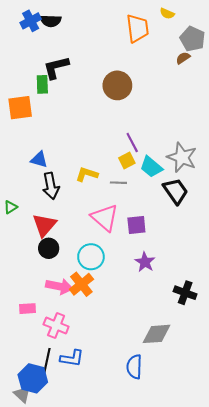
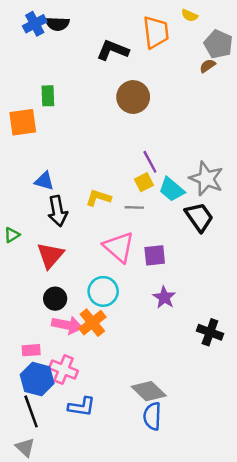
black L-shape: (56, 67) -> (113, 50), moved, turned 36
black circle: (49, 248) -> (55, 299), moved
gray diamond: (157, 334) -> (149, 391), moved, turned 48
black line: (47, 363) -> (31, 411), moved, turned -32
blue hexagon: (33, 378) -> (37, 379), moved

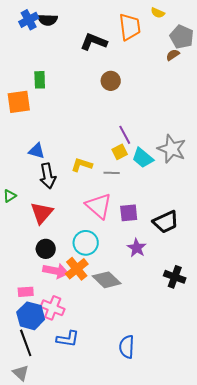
brown circle: (133, 97) -> (111, 81), size x0.7
black trapezoid: (199, 217) -> (166, 222), moved, turned 100
gray diamond: (149, 391) -> (107, 280), moved

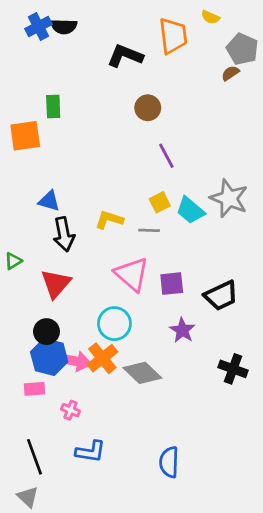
purple line: (125, 135) -> (166, 156), moved
black circle: (46, 249) -> (46, 332), moved
pink cross: (53, 308) -> (70, 410), size x0.6
blue hexagon: (31, 316) -> (49, 357), moved

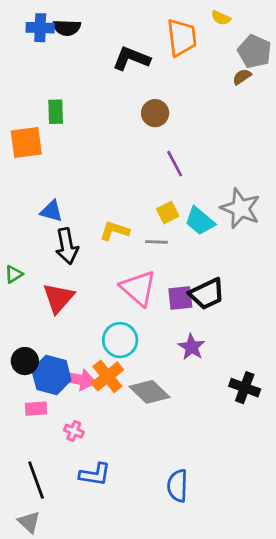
blue cross: (38, 26) -> (40, 28), turned 30
black trapezoid: (221, 296) -> (207, 294), moved
black circle: (46, 332) -> (25, 361), moved

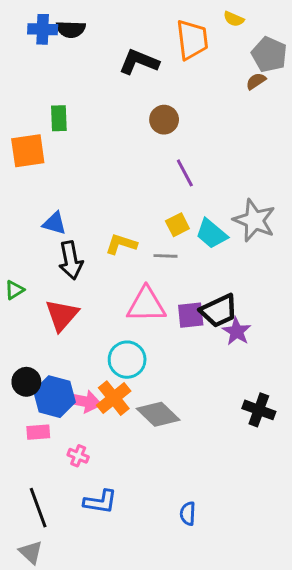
pink triangle: (138, 288) -> (146, 305), turned -42
purple star: (191, 347) -> (237, 331), moved
blue semicircle: (177, 486) -> (188, 514), size x0.7

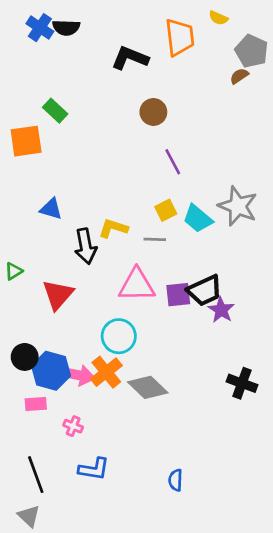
blue cross: (43, 29) -> (40, 28), turned 32
green rectangle: (59, 118) -> (55, 111), turned -45
black arrow: (71, 260) -> (86, 246), moved

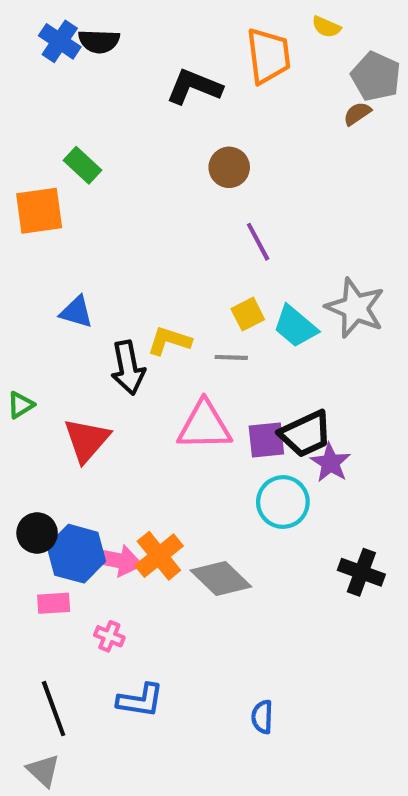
cyan circle: (119, 336) -> (283, 502), moved

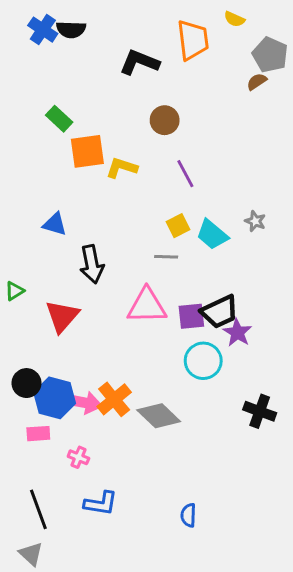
orange square: (39, 211) -> (87, 151), moved
gray star: (355, 308) -> (255, 221), size x0.5
yellow L-shape: (169, 341) -> (122, 168), moved

